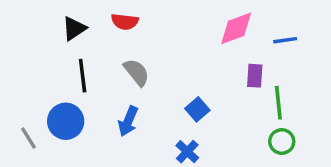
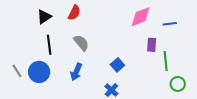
red semicircle: (125, 22) -> (74, 13), turned -70
gray line: (29, 138) -> (17, 71), moved
green circle: (282, 141) -> (178, 84), moved

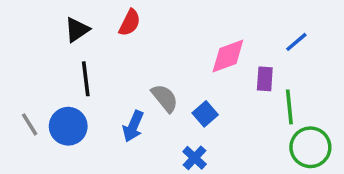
pink diamond: (141, 17) -> (228, 56), moved
blue line: (170, 24) -> (296, 42), turned -32
gray semicircle: (81, 43) -> (165, 98), moved
green circle: (178, 84) -> (310, 147), size x1.5

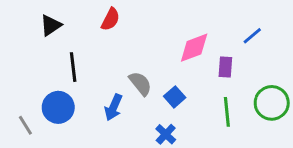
black triangle: (77, 30) -> (51, 25), moved
green line: (289, 107) -> (227, 112), moved
gray line: (30, 124) -> (25, 125), moved
green circle: (310, 147) -> (272, 103), moved

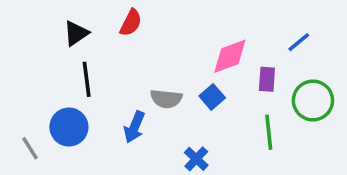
black triangle: (51, 25) -> (76, 33), moved
gray semicircle: (140, 83) -> (166, 99), turned 135
blue square: (175, 97) -> (212, 97), moved
green circle: (272, 103) -> (313, 100), moved

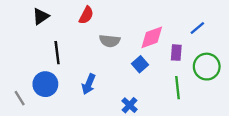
black triangle: (76, 33) -> (41, 16), moved
gray semicircle: (166, 99) -> (110, 41), moved

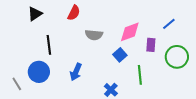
green line: (177, 88) -> (140, 75), moved

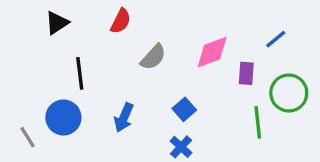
gray semicircle: (94, 35) -> (153, 57), turned -54
blue square: (120, 55) -> (184, 109), moved
green line: (140, 75) -> (258, 122), moved

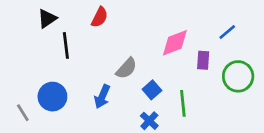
gray semicircle: (153, 57) -> (126, 68), moved
black line: (80, 73) -> (66, 45), moved
green line: (258, 122) -> (183, 103), moved

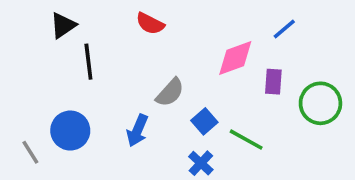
red semicircle: (100, 17) -> (150, 24), moved, turned 90
blue line: (227, 32) -> (284, 29), moved
green line: (183, 103) -> (246, 140), turned -55

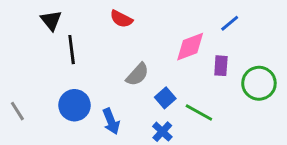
black triangle: (63, 25) -> (51, 20), turned -35
blue circle: (70, 131) -> (74, 105), moved
blue arrow: (137, 131) -> (111, 121), moved, turned -45
gray line: (30, 152) -> (17, 111), moved

